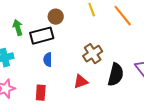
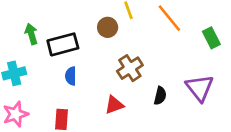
brown circle: (56, 17) -> (108, 27), moved
black semicircle: (116, 75) -> (160, 96), size x0.6

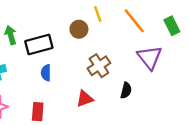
green rectangle: (211, 38) -> (172, 26), moved
purple triangle: (200, 88) -> (150, 57), moved

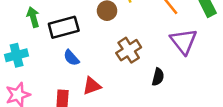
blue semicircle: (46, 73) -> (71, 58), turned -42
red triangle: (85, 99) -> (92, 86), moved

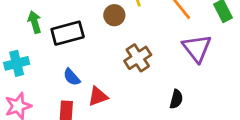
blue semicircle: (71, 58) -> (72, 77), moved
black semicircle: (158, 77) -> (176, 99), moved

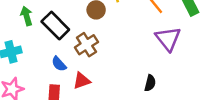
black rectangle: (68, 33) -> (55, 26), turned 60
brown cross: (138, 58) -> (86, 45), moved

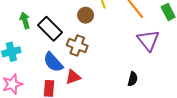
brown cross: (86, 45) -> (77, 45), turned -36
blue semicircle: (59, 64) -> (53, 62), size x1.5

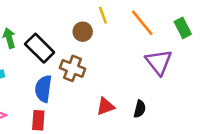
blue semicircle: (53, 62) -> (43, 89), turned 50
red triangle: (73, 77) -> (105, 106), moved

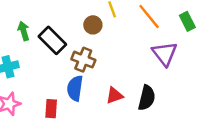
blue semicircle: (43, 89) -> (75, 88), moved
black semicircle: (140, 109) -> (147, 98), size x1.5

